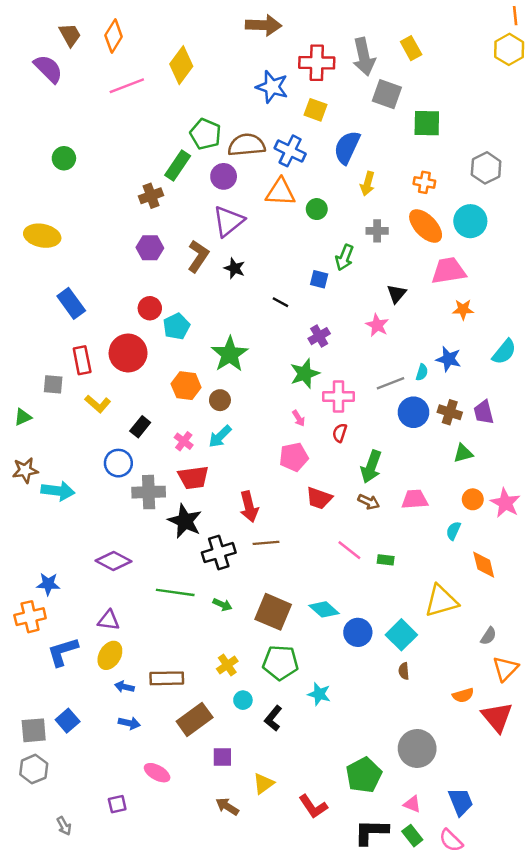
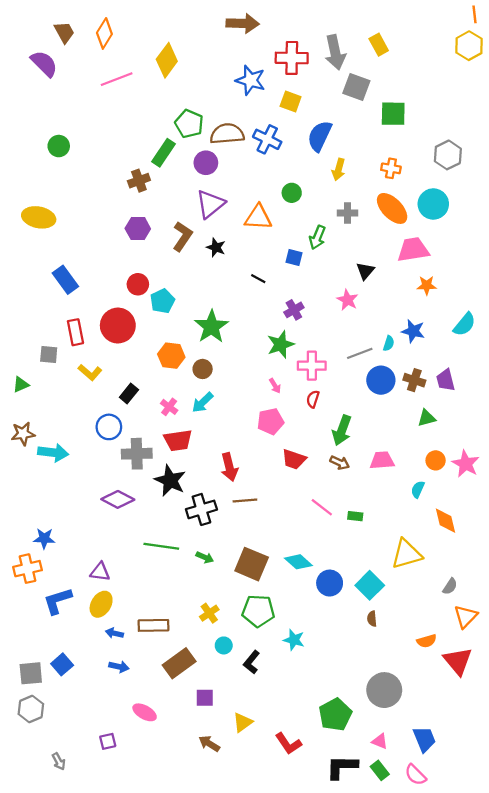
orange triangle: (280, 192) -> (258, 217), moved
purple diamond: (114, 561) -> (118, 499), moved

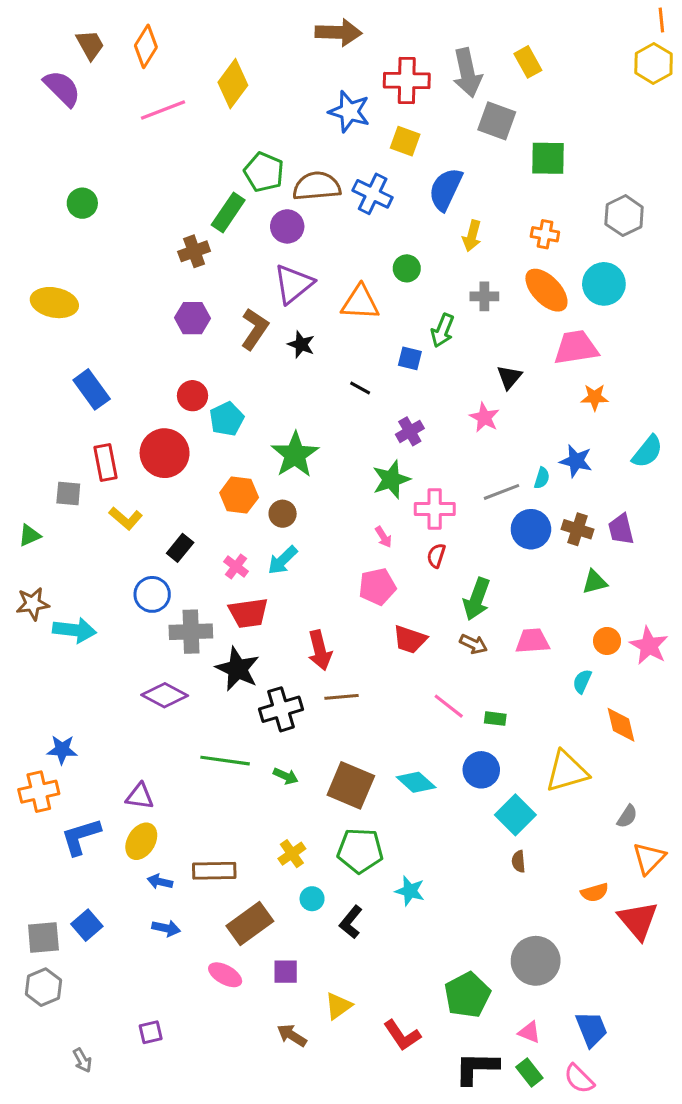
blue circle: (330, 583) -> (481, 770), moved
pink ellipse: (145, 712) -> (225, 975), moved

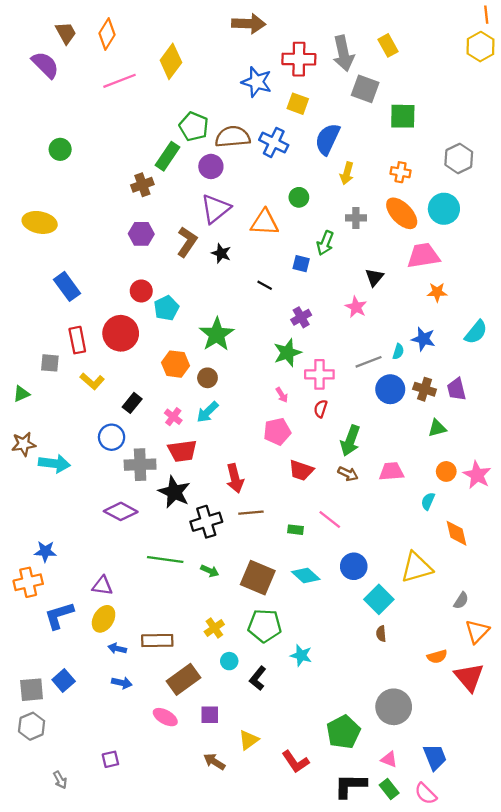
green rectangle: (495, 719) -> (295, 530), moved

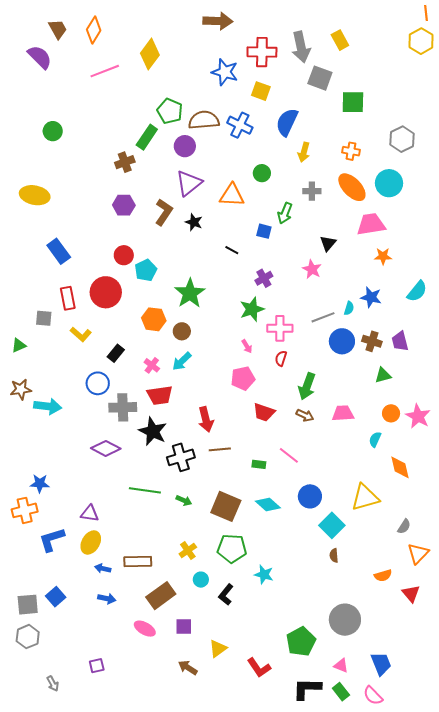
red triangle: (469, 677) -> (411, 594), size x0.7

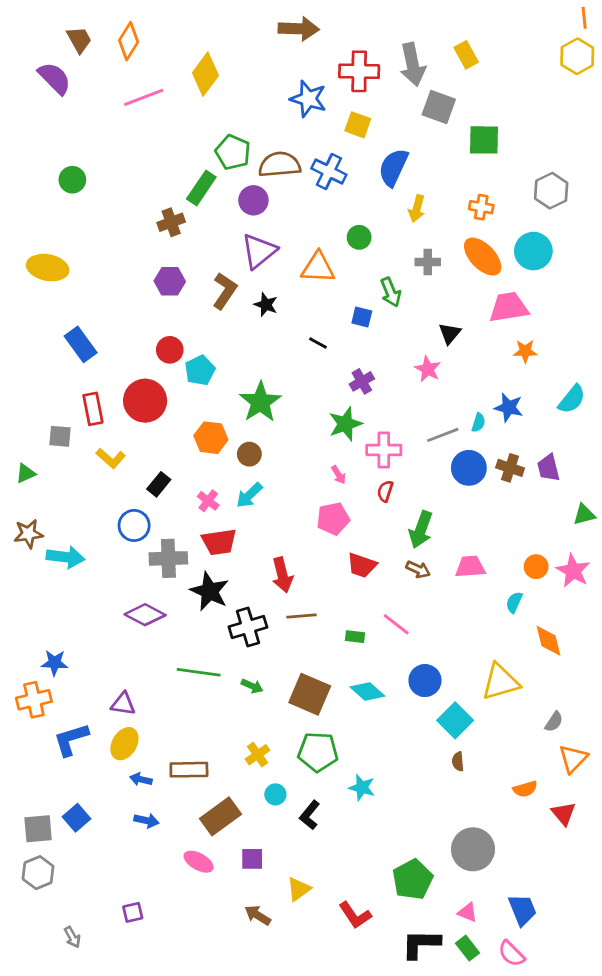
green arrow: (285, 213) -> (391, 292), turned -45
green triangle: (383, 375) -> (584, 515), moved

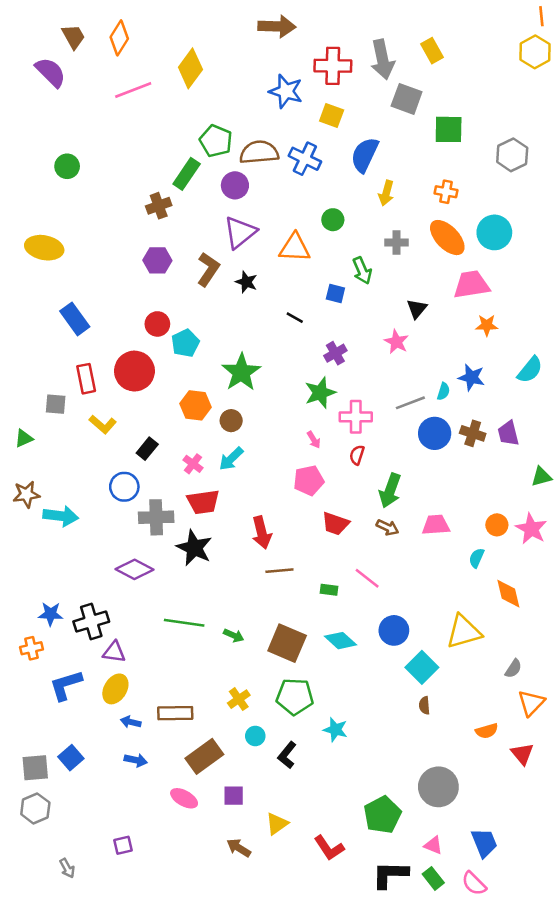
gray hexagon: (551, 191) -> (512, 155), moved
black cross: (248, 627) -> (91, 622), moved
orange cross: (34, 700) -> (31, 648), size x0.7

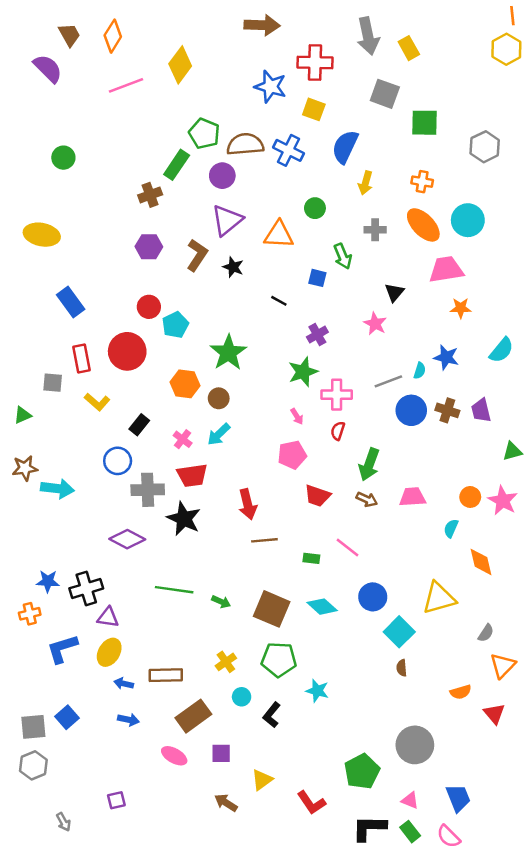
gray arrow: (382, 59) -> (368, 36), moved

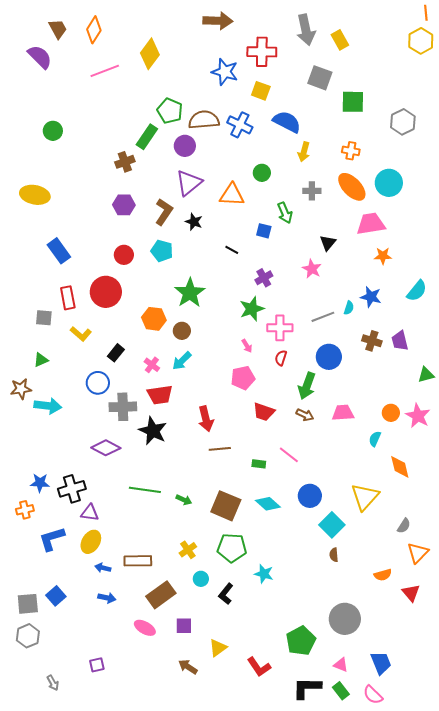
blue semicircle: (345, 147) -> (287, 122), turned 92
cyan pentagon: (175, 325) -> (162, 251), moved, turned -30
blue circle: (411, 410) -> (329, 357), moved
green triangle: (22, 415) -> (41, 360), moved
yellow triangle: (439, 598) -> (365, 497), turned -32

